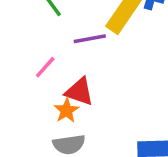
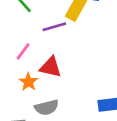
orange star: (66, 111) -> (28, 82), moved

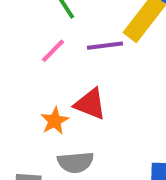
pink line: (23, 51) -> (53, 51), moved

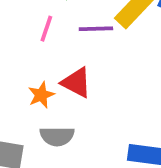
pink line: (53, 51) -> (46, 29), turned -32

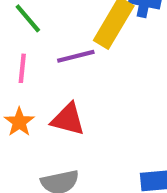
orange star: (41, 95) -> (19, 122), moved

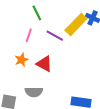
purple line: (76, 56) -> (55, 36), turned 30

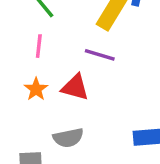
purple line: (55, 36) -> (100, 55), moved

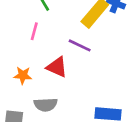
orange star: (36, 89) -> (23, 75), moved, turned 30

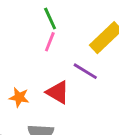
pink line: (34, 31) -> (50, 42), moved

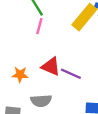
purple line: (85, 71) -> (71, 74), moved

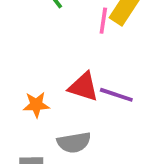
pink line: (39, 26) -> (103, 21), moved

